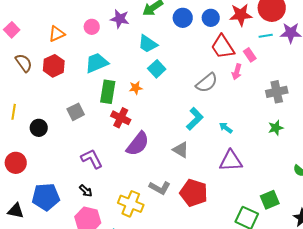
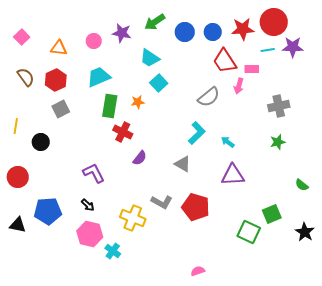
pink square: (12, 30) -> (22, 37), moved
orange triangle: (57, 34) -> (59, 48), turned 30
pink rectangle: (250, 55) -> (252, 69), turned -56
gray square: (76, 112) -> (61, 109), moved
purple semicircle: (138, 144) -> (140, 158), size x0.6

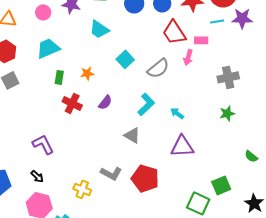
cyan square: (159, 83) -> (125, 59), moved
green rectangle: (110, 106) -> (59, 77), size x0.6
purple semicircle: (140, 158) -> (105, 102), moved
yellow cross: (133, 218) -> (82, 189), size x0.7

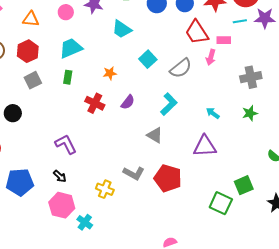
green rectangle: (59, 77) -> (68, 77), moved
cyan arrow: (177, 113) -> (213, 113), moved

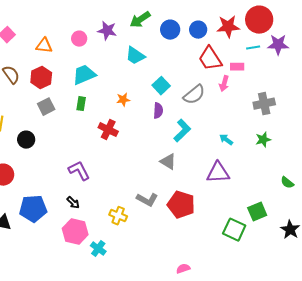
purple semicircle: (128, 102) -> (158, 111), moved, turned -35

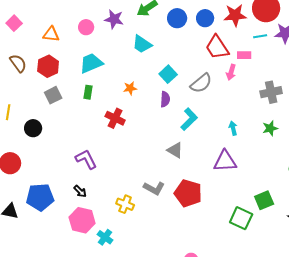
cyan arrow: (226, 140) -> (233, 128), turned 40

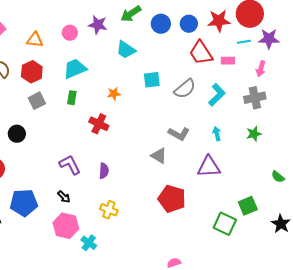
pink arrow: (231, 72) -> (261, 69), moved
cyan square: (168, 74) -> (152, 80), turned 36
purple semicircle: (165, 99) -> (104, 171), moved
cyan L-shape: (189, 119) -> (217, 95), moved
gray L-shape: (154, 188) -> (179, 134), moved

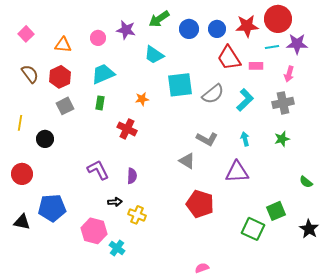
cyan square: (152, 80) -> (180, 85), size x1.5
black arrow: (64, 197) -> (115, 202), moved, turned -48

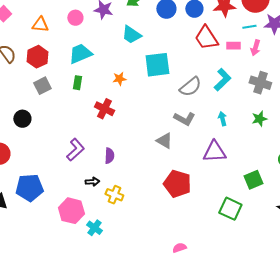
pink arrow: (289, 74) -> (255, 48), moved
gray semicircle: (213, 94) -> (190, 87), moved
gray cross: (283, 103) -> (260, 83), turned 30
purple L-shape: (98, 170) -> (75, 150), turned 75
green square: (276, 211) -> (253, 180), moved

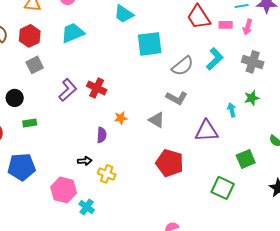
orange star: (119, 79) -> (121, 118), moved
green rectangle: (77, 83) -> (30, 123), moved, turned 72
cyan arrow: (222, 119) -> (232, 110), moved
purple L-shape: (75, 150) -> (68, 90), moved

